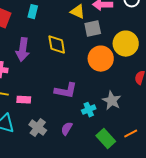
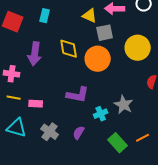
orange circle: (101, 59) -> (98, 59), moved

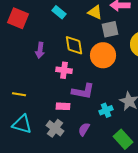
cyan rectangle: (45, 16) -> (59, 12), moved, turned -64
purple arrow: (35, 54) -> (40, 50), size x0.7
pink cross: (12, 74) -> (64, 70), moved
pink rectangle: (36, 104) -> (63, 106), moved

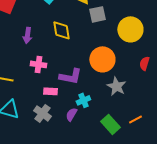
orange circle: (103, 55) -> (102, 59), moved
pink cross: (64, 70) -> (38, 64), moved
cyan cross: (106, 110) -> (83, 100), moved

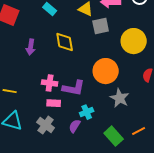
pink cross: (38, 64) -> (50, 83), moved

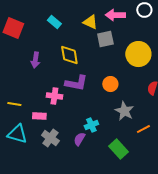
orange circle: (106, 71) -> (110, 84), size x0.6
purple L-shape: (74, 88) -> (76, 83), moved
pink rectangle: (54, 103) -> (39, 116), moved
orange line: (139, 131) -> (143, 129), moved

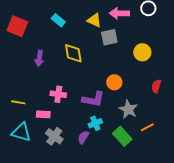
yellow circle: (138, 54) -> (142, 52), size x0.7
purple L-shape: (76, 83) -> (93, 99), moved
green rectangle: (118, 149) -> (122, 136), moved

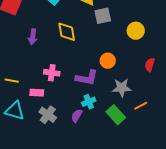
gray star: (128, 109) -> (122, 88), turned -30

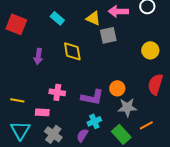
yellow circle: (136, 31) -> (150, 50), moved
orange circle: (108, 61) -> (117, 88), moved
red semicircle: (150, 65) -> (155, 84), size x1.5
cyan triangle: (15, 111) -> (20, 130), turned 45

